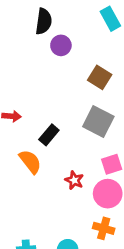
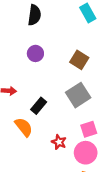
purple circle: (61, 45) -> (35, 53), moved
gray square: (98, 122) -> (78, 95), turned 30

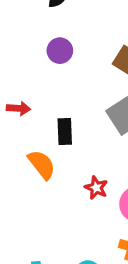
black rectangle: (39, 106) -> (65, 132), turned -42

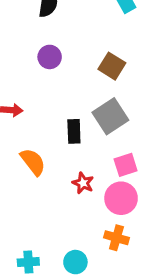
black rectangle: (65, 132) -> (74, 131), moved

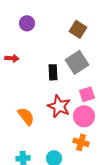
purple circle: (50, 57) -> (27, 23), moved
orange semicircle: (33, 162) -> (26, 116), moved
red star: (83, 183) -> (59, 106), size x1.6

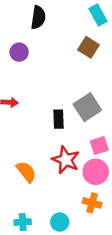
purple circle: (27, 23) -> (19, 52), moved
brown square: (78, 29) -> (88, 47), moved

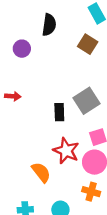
black semicircle: (38, 17) -> (49, 25), moved
orange semicircle: (26, 172) -> (41, 172), moved

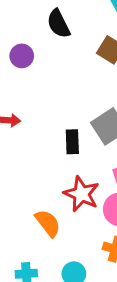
black semicircle: (49, 25) -> (59, 24), turned 145

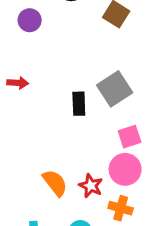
red star: (82, 194) -> (91, 186), moved, size x0.7

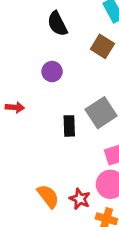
purple circle: (30, 20) -> (52, 72), moved

